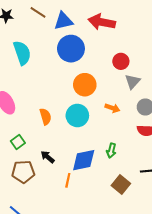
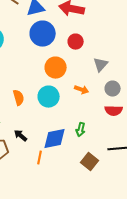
red circle: (121, 61) -> (76, 42), moved

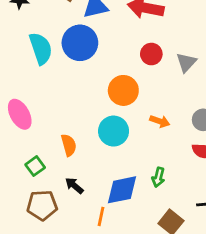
blue circle: (43, 34) -> (80, 43), moved
gray triangle: (101, 65) -> (186, 62), moved
orange semicircle: (19, 98) -> (69, 145), moved

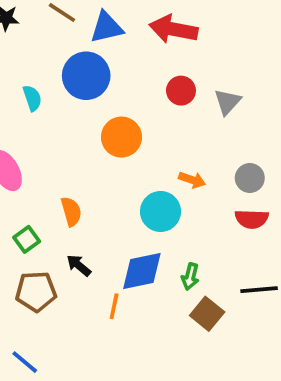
cyan semicircle: (41, 48) -> (32, 98), moved, size x0.6
orange circle: (123, 90) -> (121, 137), moved
cyan circle: (114, 131) -> (161, 211), moved
green arrow: (158, 177) -> (190, 277), moved

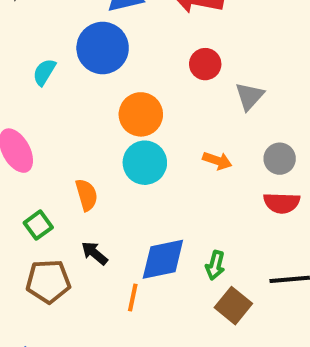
cyan semicircle: (32, 98) -> (44, 72), turned -130
gray triangle: (227, 102) -> (249, 96), moved
cyan circle: (161, 211) -> (145, 163), moved

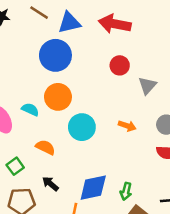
cyan semicircle: (44, 72) -> (30, 109), moved, turned 84
orange circle: (141, 114) -> (58, 97), moved
orange semicircle: (86, 195) -> (45, 147), turned -48

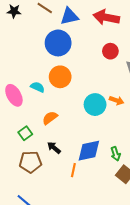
cyan circle: (82, 127) -> (95, 105), moved
orange semicircle: (45, 147) -> (50, 118), turned -63
green arrow: (126, 191) -> (116, 154), turned -32

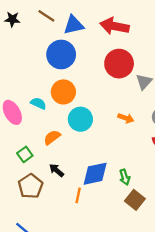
red circle: (110, 51) -> (119, 64), size x1.6
cyan circle: (95, 105) -> (80, 119), moved
brown pentagon: (30, 162) -> (30, 186), turned -30

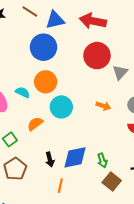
black arrow: (57, 170) -> (50, 159), moved, turned -144
orange line: (78, 195) -> (60, 186), moved

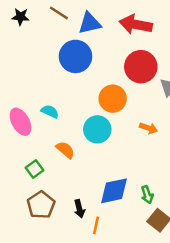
orange circle: (46, 82) -> (113, 99), moved
orange semicircle: (35, 124) -> (65, 150), turned 77
black arrow: (50, 159) -> (79, 209), moved

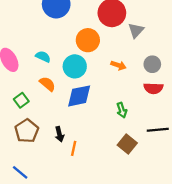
cyan semicircle: (50, 111) -> (43, 57), moved
blue diamond: (114, 191) -> (79, 96), moved
green arrow: (147, 195) -> (122, 110), moved

